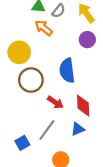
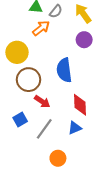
orange arrow: (44, 28) -> (41, 28), turned 102
red arrow: (55, 102) -> (42, 102), moved
blue square: (22, 143) -> (20, 119), moved

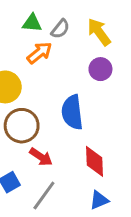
blue triangle: (75, 128) -> (99, 200), moved

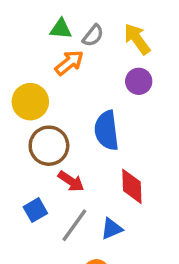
blue triangle: (99, 200) -> (112, 229), moved

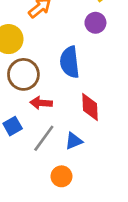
red arrow: (71, 181) -> (41, 103), turned 150

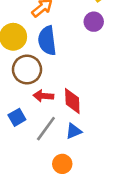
blue semicircle: (70, 62) -> (47, 41), moved
red diamond: (90, 107) -> (72, 101), moved

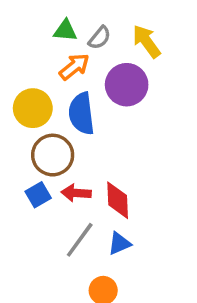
purple circle: (94, 22) -> (127, 85), moved, size x1.5
blue square: (17, 117) -> (38, 195), moved

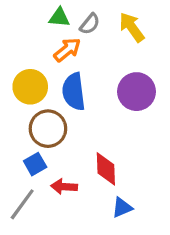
purple circle: (127, 85) -> (137, 92), moved
red arrow: (76, 193) -> (64, 187), moved
gray line: (80, 240) -> (22, 204), moved
blue triangle: (119, 243) -> (122, 208), moved

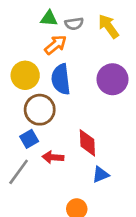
gray semicircle: (90, 24) -> (74, 24), turned 42

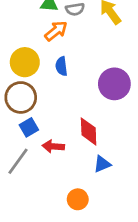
blue semicircle: (61, 79) -> (61, 66), size x0.6
purple circle: (112, 79) -> (114, 84), moved
brown circle: (40, 110) -> (21, 97), moved

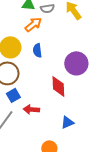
red diamond: (89, 131) -> (58, 86), moved

